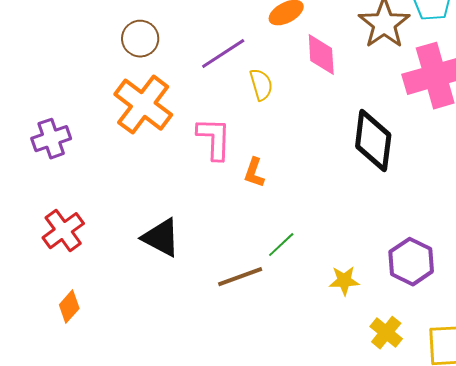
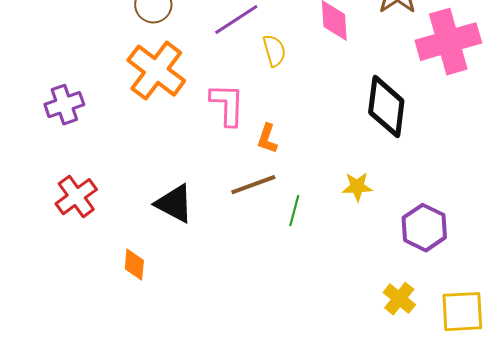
green line: (281, 245) -> (294, 211), turned -32
brown line: (240, 277) -> (253, 185), moved
yellow star: (344, 281) -> (357, 187), moved
orange diamond: (69, 307) -> (134, 265), moved, turned -36

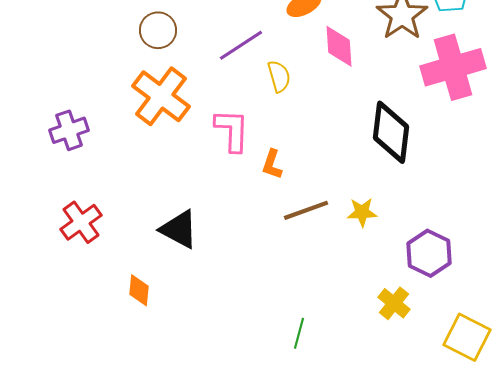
brown line: (253, 185) -> (306, 210), moved
green line: (294, 211) -> (299, 333), moved
yellow cross: (399, 299) -> (394, 303), moved
yellow square: (462, 312) -> (467, 337), turned 30

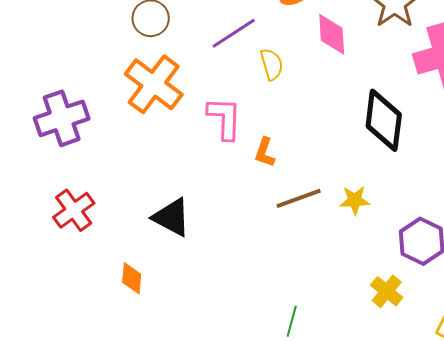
purple cross: (69, 130) -> (62, 118), size x1.4

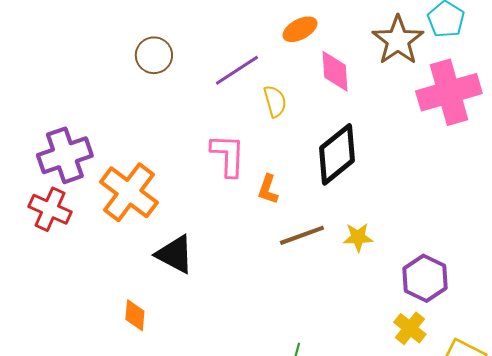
orange cross: (154, 84) -> (129, 192), moved
black diamond: (384, 120) -> (337, 154), moved, turned 44
red cross: (74, 210) -> (50, 209), moved, turned -30
yellow cross: (387, 291) -> (410, 328), moved

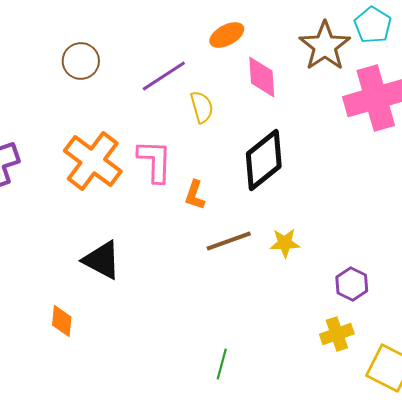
orange cross: (129, 192) -> (93, 161), moved
purple hexagon: (425, 278) -> (352, 284), size x0.7
yellow cross: (410, 328) -> (337, 334), turned 32

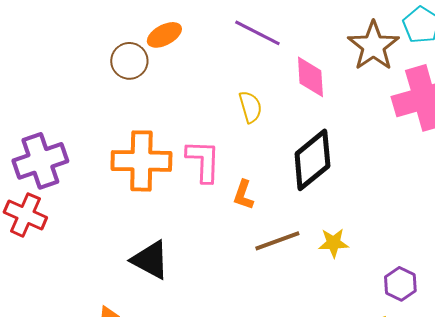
orange ellipse: (227, 35) -> (164, 35), moved
purple line: (164, 76) -> (257, 33), moved, turned 60
orange cross: (93, 161) -> (141, 161), turned -36

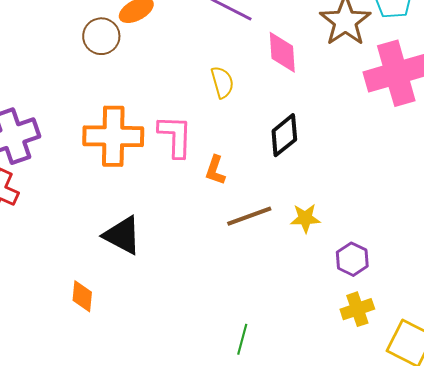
black diamond: (312, 160) -> (284, 135), size x0.7
purple hexagon: (400, 284) -> (352, 259), moved

